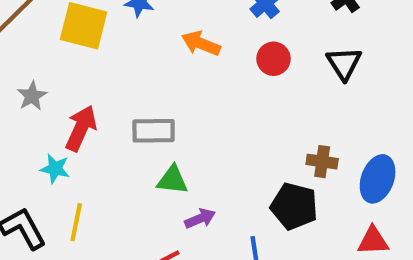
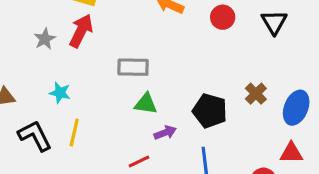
red arrow: (81, 128) -> (81, 31), moved
brown cross: (322, 162) -> (256, 94), turned 35
black pentagon: (294, 206) -> (210, 111), moved

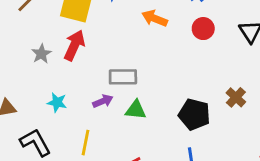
yellow line: (74, 132) -> (85, 143), moved
purple arrow: (165, 133) -> (103, 101), moved

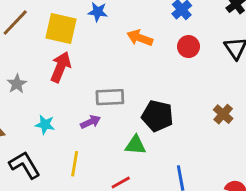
gray star: (41, 54) -> (17, 84), moved
green triangle: (136, 110) -> (135, 145), moved
black pentagon: (194, 114) -> (157, 116), moved

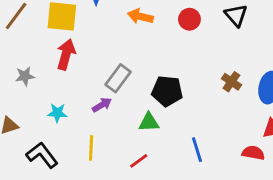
gray star: (17, 84) -> (25, 76), turned 30
gray rectangle: (110, 97) -> (118, 78), turned -44

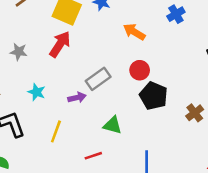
red circle: (189, 19) -> (140, 70), moved
black pentagon: (167, 91) -> (154, 96), moved

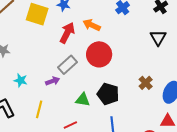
red arrow: (60, 44) -> (67, 33), moved
red circle: (140, 70) -> (99, 54), size x1.6
black pentagon: (154, 96) -> (108, 94), moved

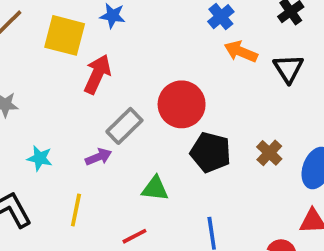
orange arrow: (92, 25) -> (241, 52), moved
red arrow: (67, 33) -> (97, 74), moved
black pentagon: (108, 94) -> (211, 152), moved

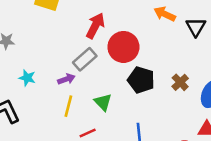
red arrow: (97, 74) -> (95, 26), moved
green triangle: (155, 189) -> (103, 102), turned 36
yellow line: (76, 210) -> (68, 106), moved

